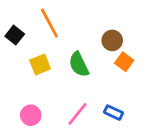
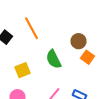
yellow square: (40, 64) -> (22, 70), moved

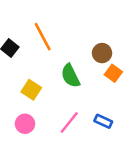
yellow square: (22, 70) -> (31, 90), turned -35

